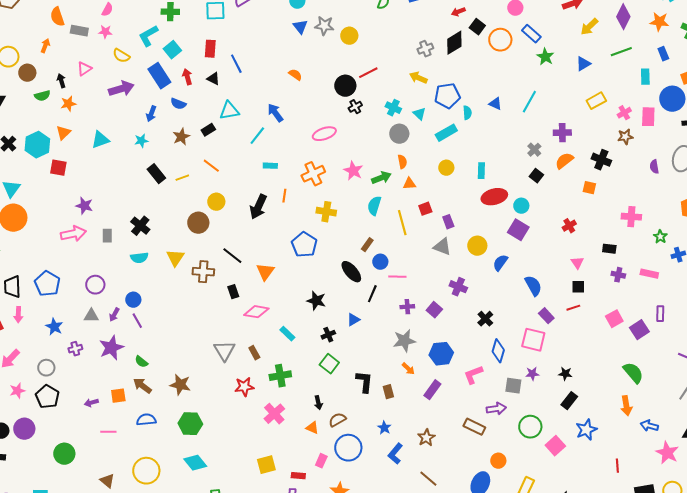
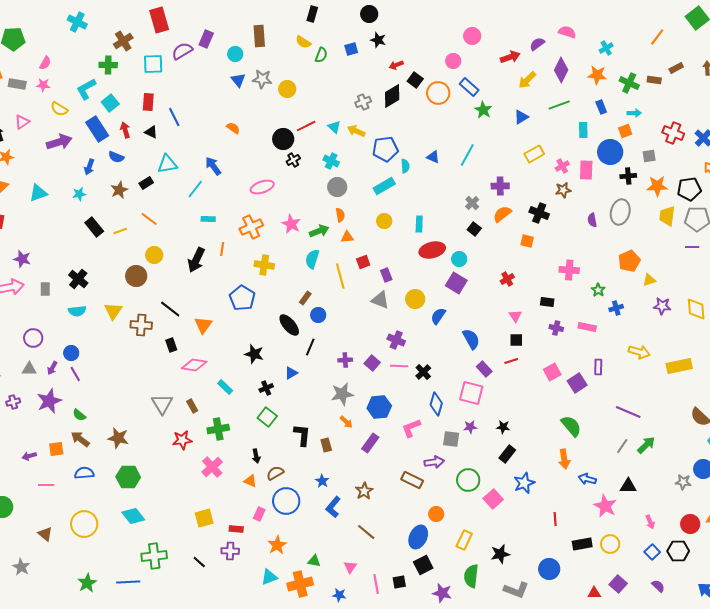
cyan triangle: (419, 114) -> (334, 127), moved
pink line: (397, 277) -> (399, 366), moved

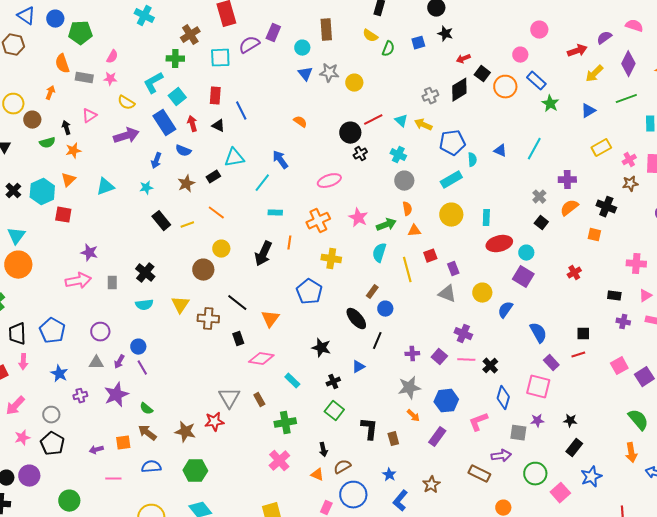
yellow circle: (384, 221) -> (451, 215), size x1.5
pink triangle: (515, 316) -> (645, 296), moved, turned 32
red star: (182, 440) -> (214, 422), moved

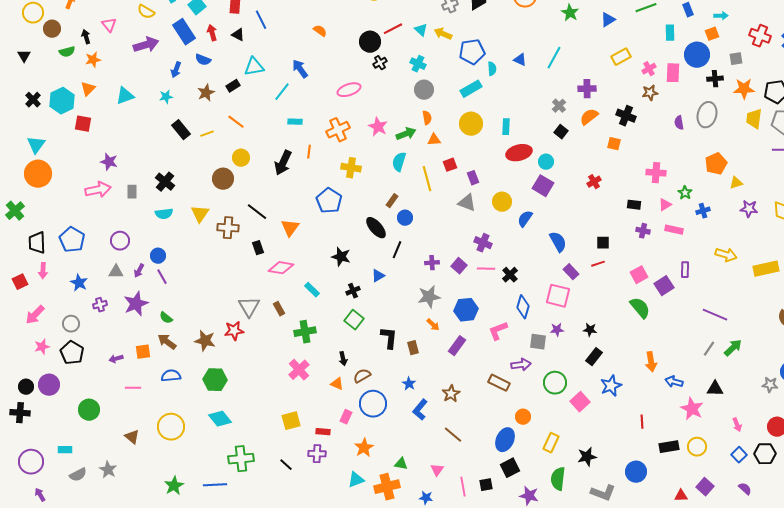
pink triangle: (89, 116) -> (109, 25), turned -35
green semicircle: (638, 420) -> (640, 308), moved

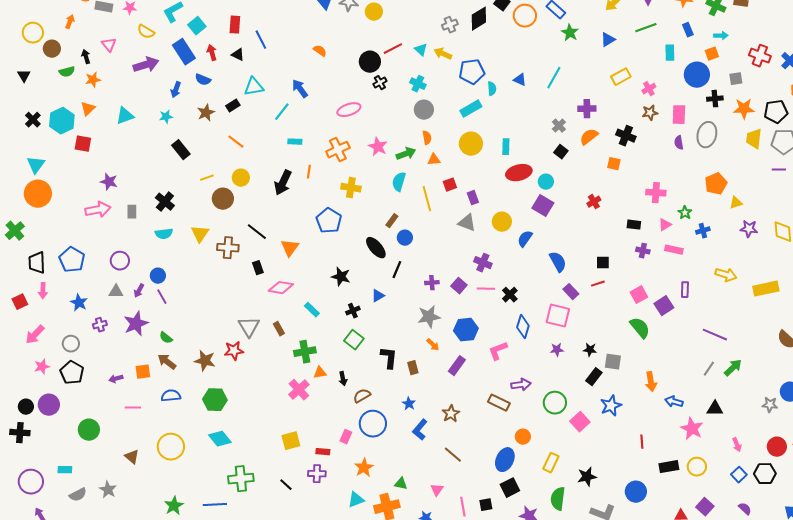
pink rectangle: (673, 73) -> (679, 115), moved
yellow line: (207, 134) -> (207, 178), moved
gray square: (538, 342) -> (613, 362), moved
orange triangle: (337, 384) -> (320, 373), moved, turned -32

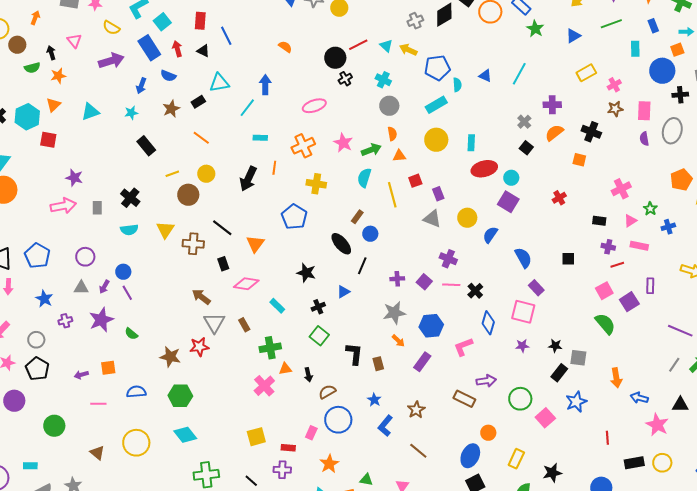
blue arrow: (300, 89) -> (265, 85), turned 36
pink cross: (656, 193) -> (621, 189), turned -30
red line: (598, 284) -> (617, 265), moved
brown arrow: (167, 362) -> (201, 297), moved

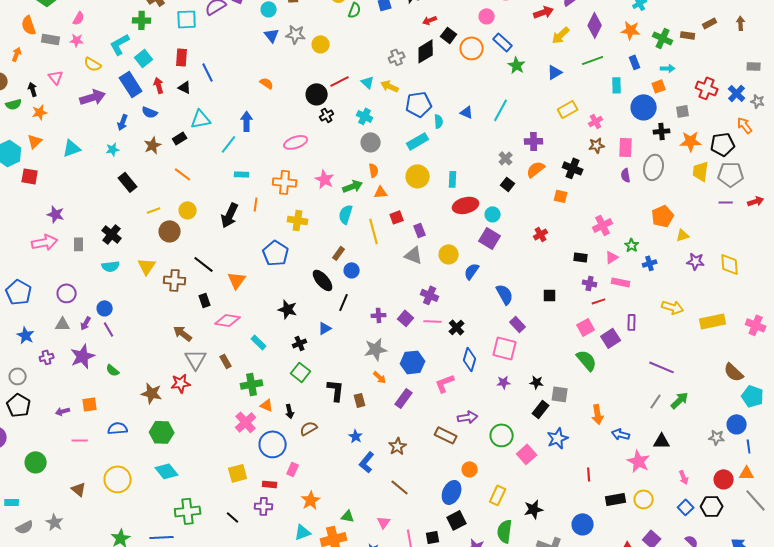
orange cross: (303, 146) -> (285, 182), turned 30
orange triangle: (285, 369) -> (267, 405), turned 32
blue circle: (338, 420) -> (273, 444), moved

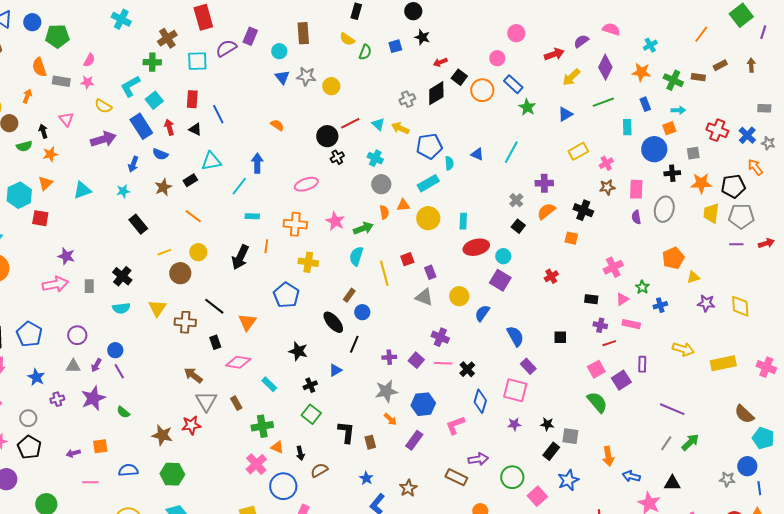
orange triangle: (381, 192) -> (403, 205), moved

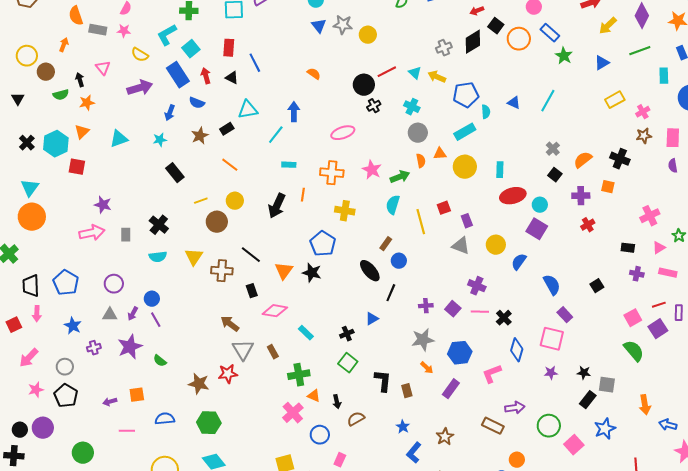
purple cross: (544, 183) -> (581, 196), moved
black square: (560, 337) -> (597, 286), turned -32
red line: (609, 343) -> (659, 305), moved
black star: (298, 351) -> (312, 273), moved
blue circle: (283, 486) -> (320, 435), size x0.7

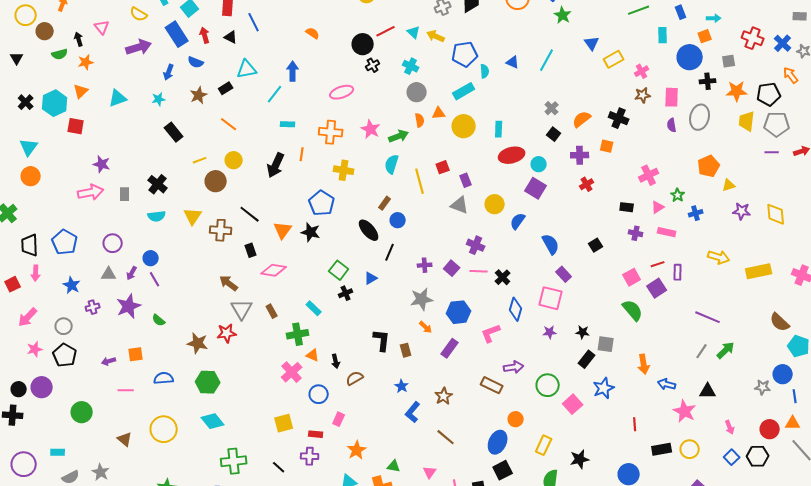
blue triangle: (602, 63) -> (592, 43), moved, turned -35
orange circle: (32, 217) -> (31, 176), size x0.7
cyan rectangle: (306, 333) -> (314, 308), moved
green square: (348, 363) -> (339, 270), moved

